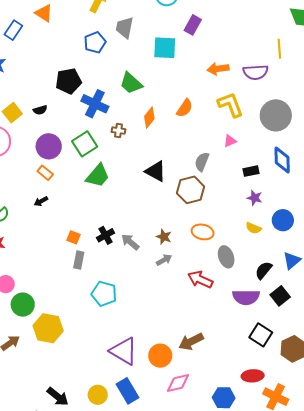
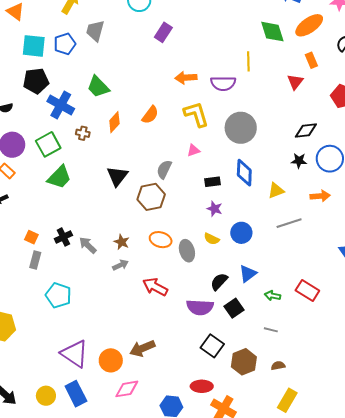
cyan square: (165, 48) -> (34, 46), moved
black triangle: (156, 171) -> (117, 176), turned 35
gray ellipse: (226, 257) -> (187, 251), moved

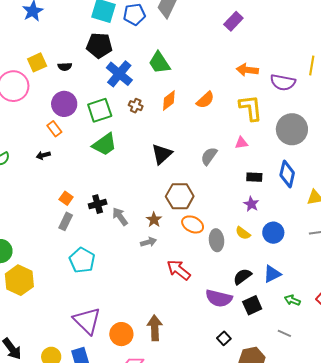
brown hexagon: (151, 197) -> (180, 196), moved
black square: (212, 346) -> (224, 338), size x0.6
brown arrow: (142, 348) -> (155, 328), turned 100

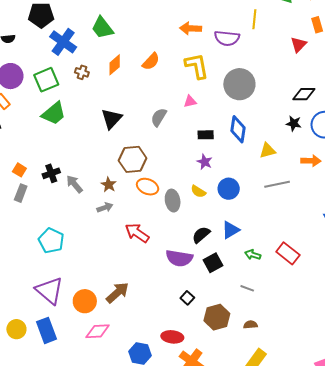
cyan pentagon: (82, 260) -> (51, 241), moved
brown arrow: (155, 328) -> (117, 293), turned 55

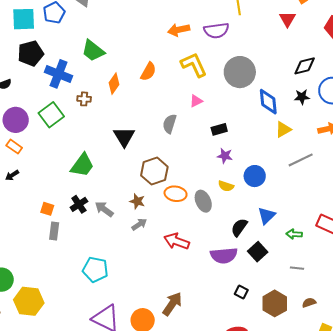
green trapezoid: (54, 113) -> (82, 165), moved
blue diamond: (238, 129) -> (268, 102), moved

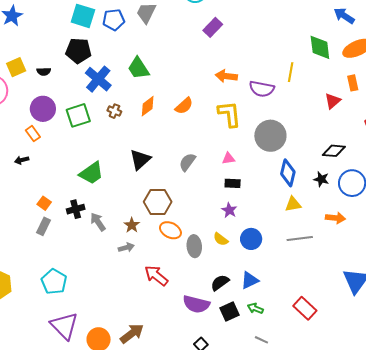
pink triangle: (196, 101) -> (228, 158), moved
green arrow: (294, 234) -> (255, 308), moved
cyan pentagon: (95, 270) -> (54, 282), moved

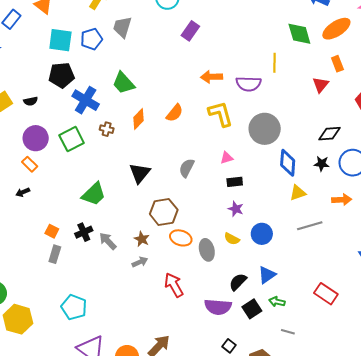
red arrow: (156, 276) -> (174, 285), turned 30

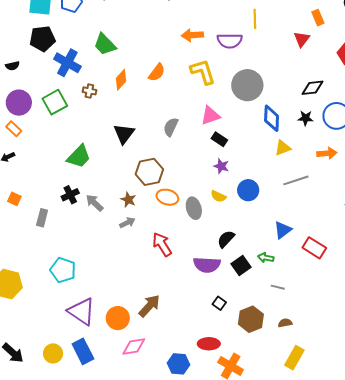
pink triangle: (227, 158) -> (210, 116), size x1.5
black rectangle: (235, 182) -> (219, 139), turned 42
orange square: (52, 231) -> (14, 199), moved
blue triangle: (267, 275) -> (283, 230), moved

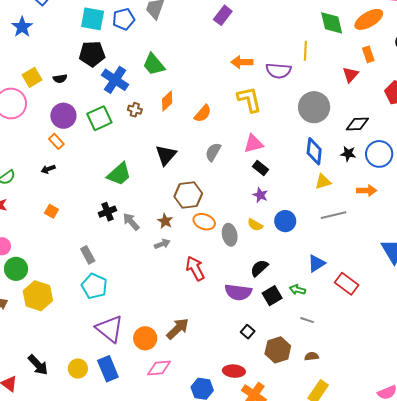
orange semicircle: (157, 72) -> (203, 114), moved
gray circle: (247, 85) -> (314, 107), moved
gray rectangle: (42, 218) -> (88, 255), moved, turned -48

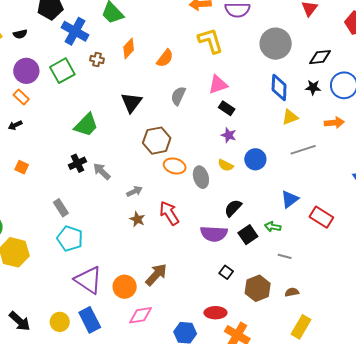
brown star: (165, 221) -> (137, 219), moved

